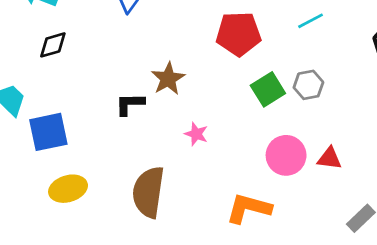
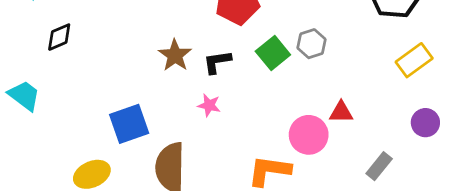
black L-shape: (130, 104) -> (217, 62), moved
blue square: (48, 132) -> (129, 124), moved
pink circle: (286, 155) -> (309, 135), moved

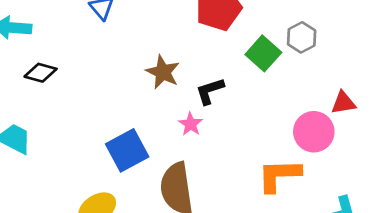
black diamond: (59, 37) -> (41, 73), turned 48
black L-shape: (217, 62) -> (210, 91), moved
pink star: (209, 105) -> (190, 124), moved, turned 30

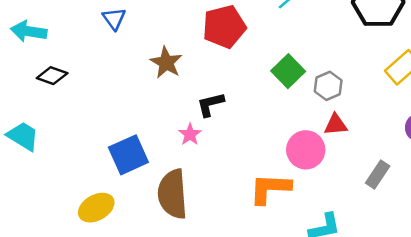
gray hexagon: (302, 37) -> (328, 86), moved
green square: (263, 53) -> (288, 71), moved
brown star: (163, 72) -> (166, 63), moved

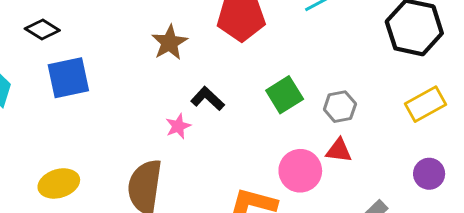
green square: (288, 71) -> (285, 95), moved
black L-shape: (210, 104) -> (208, 99), turned 44
blue square: (128, 155) -> (68, 78), moved

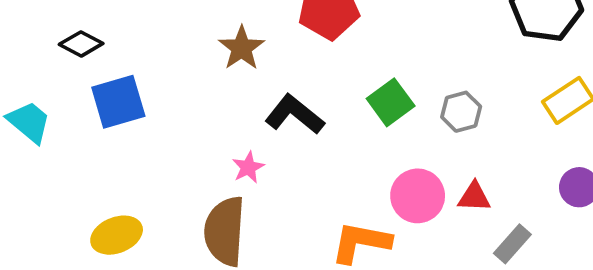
black L-shape: (208, 99) -> (295, 115), size x1.4
pink star: (178, 126) -> (248, 167), moved
red triangle: (339, 150) -> (474, 197), moved

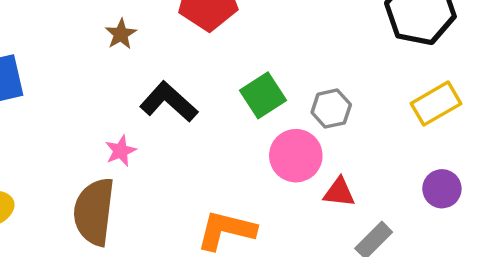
brown star: (242, 48) -> (121, 34), size x0.7
pink circle: (418, 196) -> (296, 156), moved

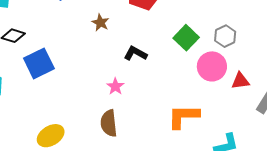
black L-shape: (169, 102) -> (135, 53), size x0.7
brown semicircle: (94, 212) -> (109, 123), size x0.7

